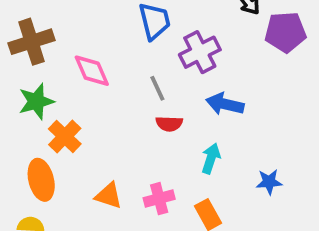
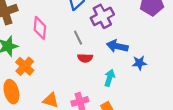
pink diamond: (92, 71) -> (40, 28), turned 30
blue star: (269, 182) -> (139, 63), moved

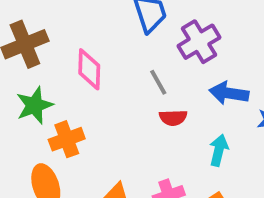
orange cross: (25, 66) -> (67, 139), turned 30

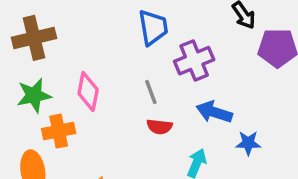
pink diamond: (89, 69) -> (88, 92), moved

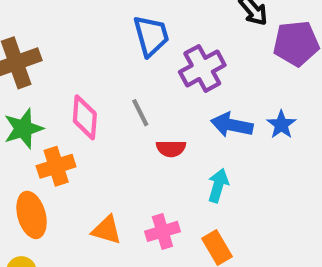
gray line: (151, 92) -> (140, 113), moved
blue star: (248, 143) -> (281, 125), moved, turned -30

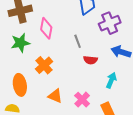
pink diamond: (85, 117) -> (46, 28), moved
orange cross: (56, 166) -> (44, 65), moved, turned -30
pink cross: (162, 231) -> (82, 100), turned -35

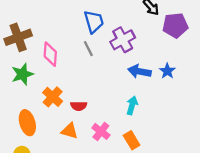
gray line: (78, 41) -> (88, 49), moved
red semicircle: (90, 60) -> (79, 106), moved

